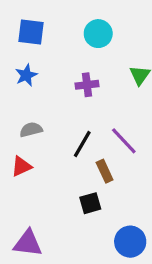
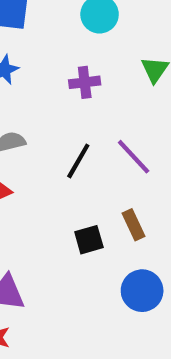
brown rectangle: (105, 171) -> (134, 225), moved

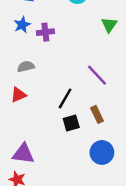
purple cross: (85, 82) -> (45, 32), moved
black line: (78, 161) -> (65, 98), moved

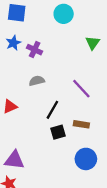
purple cross: (45, 32) -> (35, 50), turned 32
gray semicircle: (26, 67) -> (37, 81), moved
brown rectangle: (97, 114) -> (81, 124), turned -56

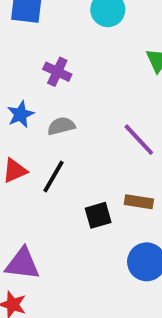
blue star: (13, 43) -> (20, 114), moved
black line: (52, 110) -> (53, 176), moved

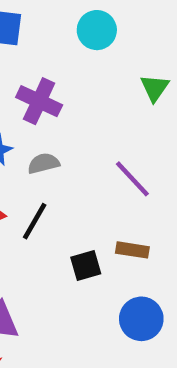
purple cross: (57, 72) -> (39, 101), size x1.4

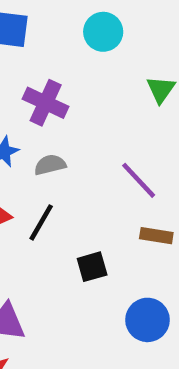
brown rectangle: (132, 250) -> (156, 236), moved

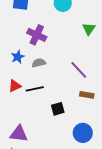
black line: (41, 222) -> (35, 89), turned 48

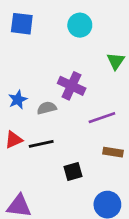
purple cross: (37, 35) -> (72, 86), moved
purple line: (79, 70) -> (102, 118), turned -66

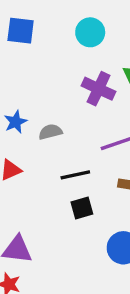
purple cross: (72, 86) -> (98, 89), moved
black line: (41, 144) -> (75, 175), moved

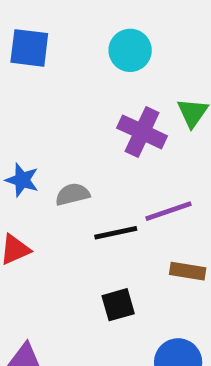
blue star: (16, 122) -> (22, 180), turned -30
black line: (75, 175) -> (116, 233), moved

